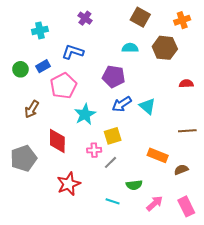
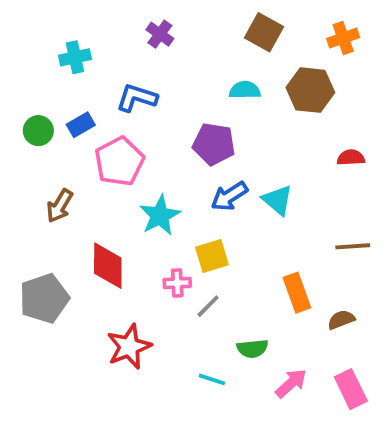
orange rectangle: (158, 155) -> (297, 293), turned 48

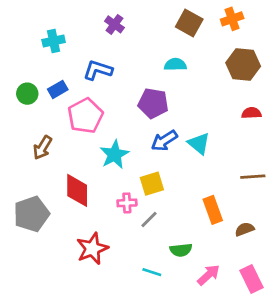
orange cross: (343, 38) -> (232, 19), moved
brown hexagon: (310, 90) -> (243, 65), moved

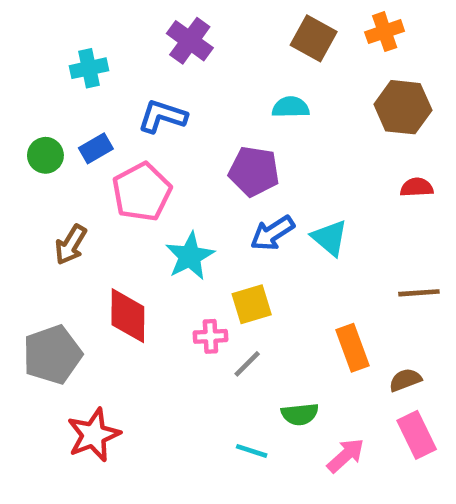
purple cross: (114, 24) -> (190, 41), size x1.4
red star: (92, 249) -> (94, 435), moved
pink rectangle: (251, 279) -> (417, 435), moved

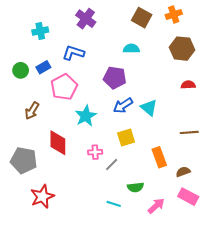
yellow square: (252, 304) -> (126, 138), moved
gray pentagon: (52, 355) -> (24, 160), turned 30
pink rectangle: (417, 435) -> (188, 197), turned -36

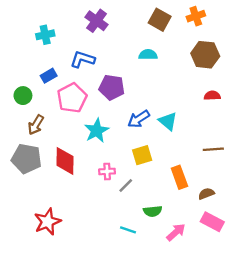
green circle: (21, 70) -> (23, 96), moved
purple pentagon: (115, 78) -> (112, 87), moved
gray pentagon: (24, 160) -> (26, 159), moved

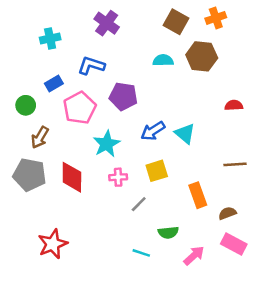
brown hexagon: (205, 55) -> (202, 56), moved
pink cross: (107, 171) -> (118, 177), moved

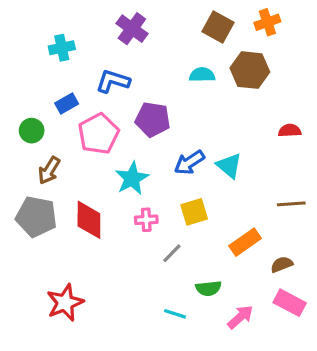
orange rectangle: (198, 195) -> (245, 242), turned 75

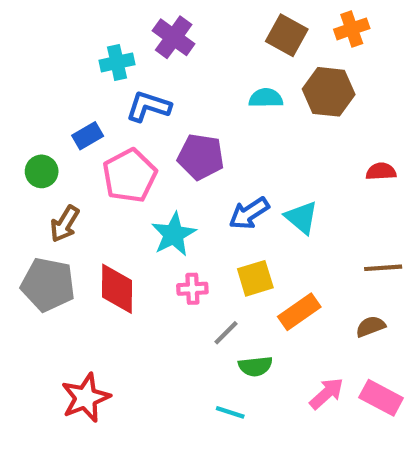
cyan cross: (62, 48) -> (117, 62), moved
orange rectangle: (245, 242) -> (299, 312), moved
brown semicircle: (282, 264) -> (371, 326), moved
green semicircle: (208, 288) -> (255, 366), moved
pink arrow: (240, 317) -> (327, 394), moved

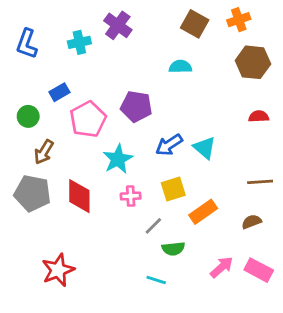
brown hexagon: (329, 92) -> (253, 62), moved
blue L-shape: (148, 106) -> (27, 44), moved, turned -88

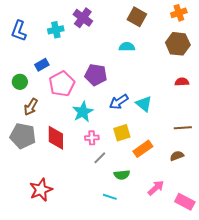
orange cross: (239, 20) -> (179, 13), moved
gray line: (153, 226) -> (100, 158), moved
pink rectangle: (259, 270) -> (185, 202), moved

